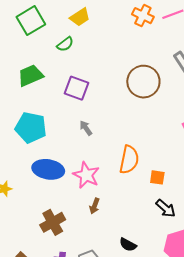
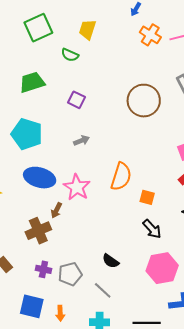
yellow trapezoid: (80, 17) -> (87, 30), turned 135
green semicircle: (65, 44) -> (70, 55), turned 54
purple square: (77, 88) -> (76, 100), size x0.7
gray arrow: (86, 128) -> (81, 141), turned 98
brown arrow: (95, 206) -> (56, 210), moved

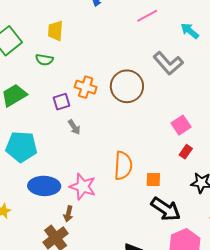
orange cross: (150, 35) -> (86, 87), moved
purple square: (76, 100) -> (61, 102), turned -30
gray arrow: (81, 141) -> (74, 127), moved, turned 91
black arrow: (152, 229) -> (166, 209), size x1.4

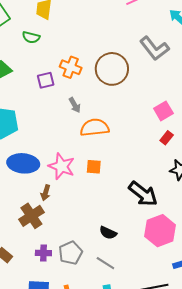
gray arrow: (74, 127) -> (75, 105), moved
orange semicircle: (123, 166) -> (95, 128), moved, turned -104
orange square: (153, 180) -> (94, 167), moved

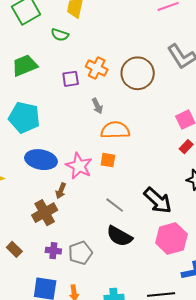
orange square: (94, 167) -> (108, 160), moved
black semicircle: (108, 233) -> (119, 236), size x1.5
gray line: (105, 263) -> (115, 205), moved

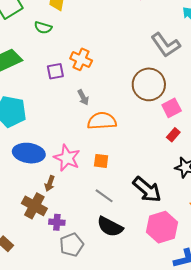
brown circle: (138, 73) -> (149, 84), moved
orange square: (108, 160) -> (101, 161), moved
brown cross: (45, 213) -> (34, 206), turned -30
purple cross: (53, 251) -> (57, 222), moved

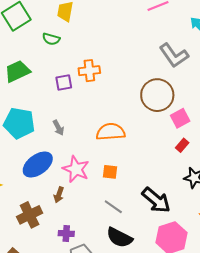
orange cross: (81, 59) -> (89, 71), turned -30
gray arrow: (83, 97) -> (58, 128), moved
blue ellipse: (29, 153) -> (38, 165), turned -44
brown cross: (34, 206) -> (30, 215), moved, turned 35

